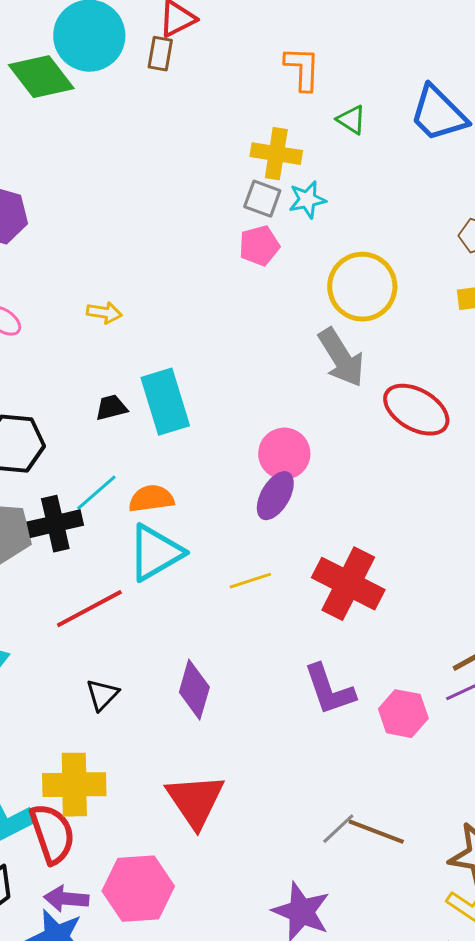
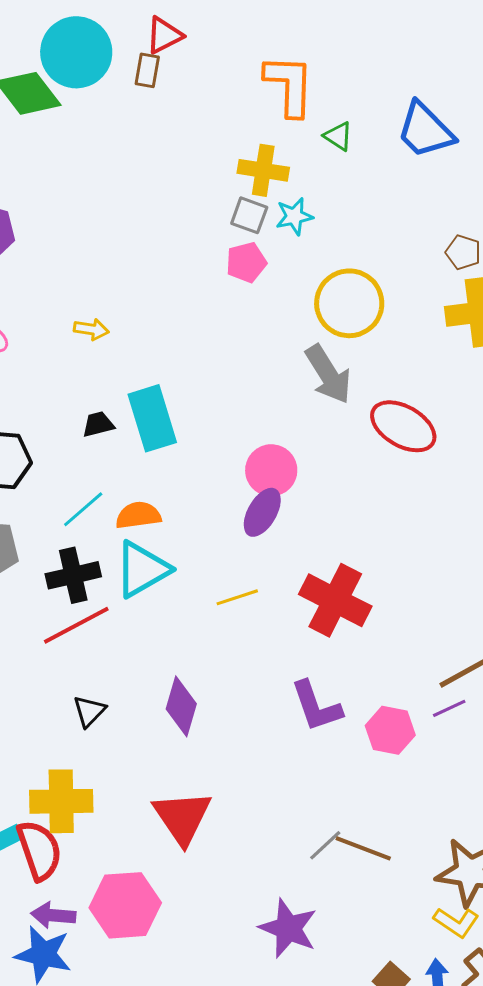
orange L-shape: (302, 69) -> (289, 85), size x1.4
black cross: (55, 524) -> (73, 575), moved

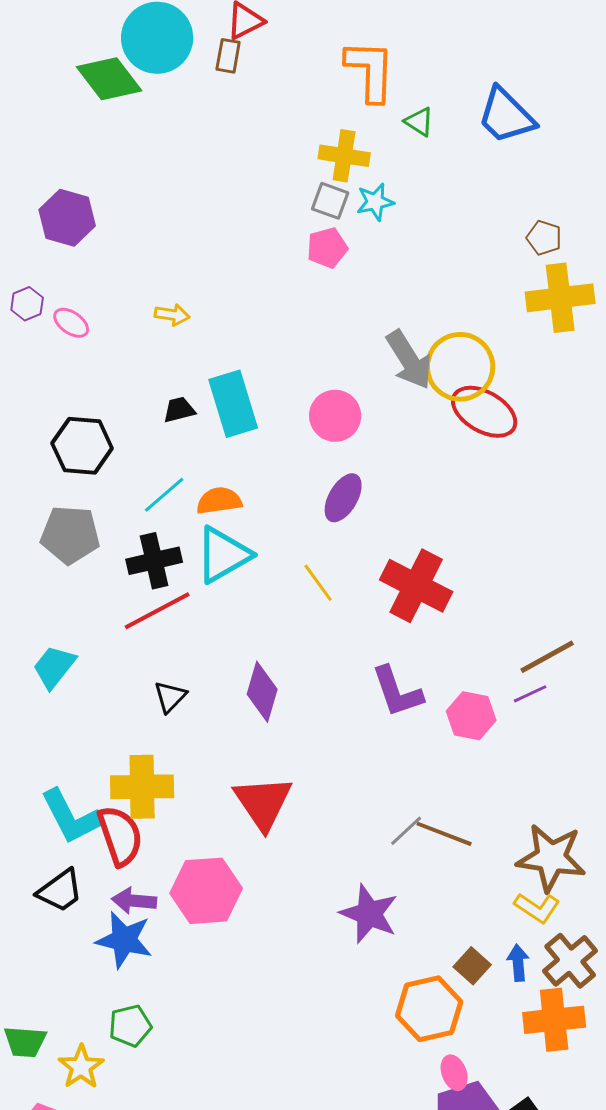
yellow circle: (349, 303) -> (460, 367), moved
pink circle: (271, 470) -> (335, 416), moved
yellow line: (237, 597) -> (318, 583), turned 72

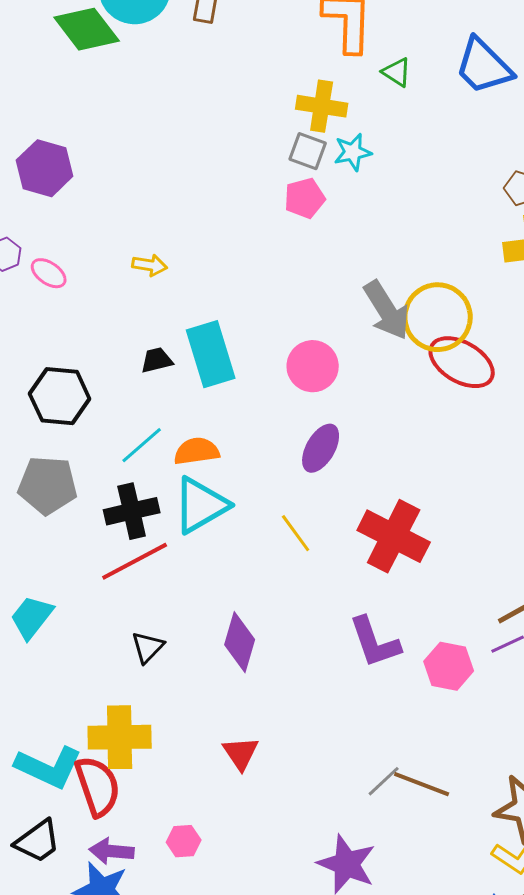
red triangle: (263, 803) -> (241, 753), size x0.6
cyan L-shape: (71, 817) -> (49, 767), turned -38
pink hexagon: (206, 891) -> (184, 841), size x0.5

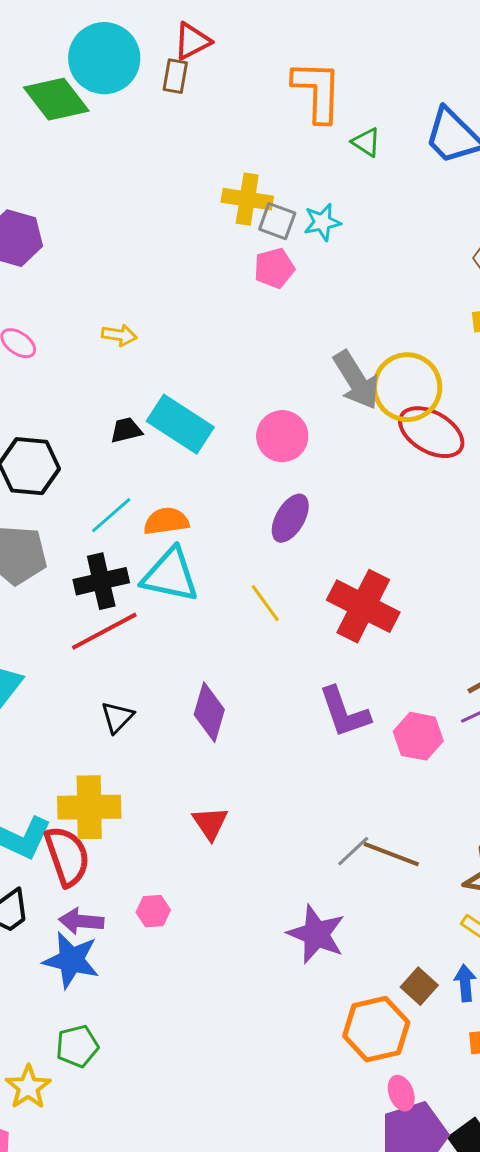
yellow cross: (322, 106) -> (247, 199), moved
cyan rectangle: (211, 354) -> (180, 424), turned -40
cyan triangle: (201, 505) -> (170, 575), turned 42

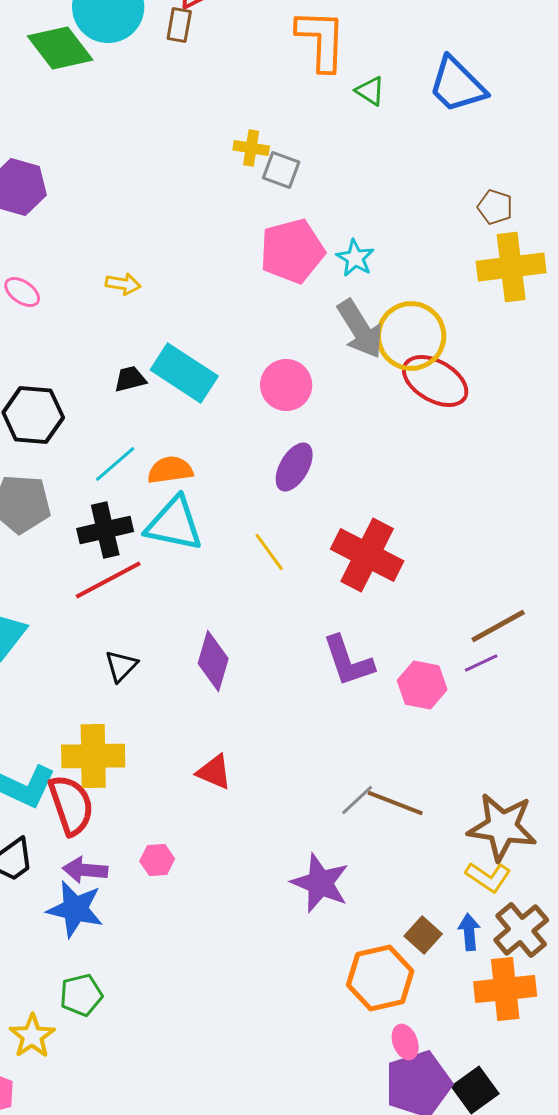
yellow cross: (247, 199) -> (251, 148), size x0.7
cyan star: (322, 222) -> (355, 258), moved, turned -30
pink pentagon: (274, 268) -> (292, 251), moved, size x1.6
red triangle: (210, 823) -> (214, 772), turned -33

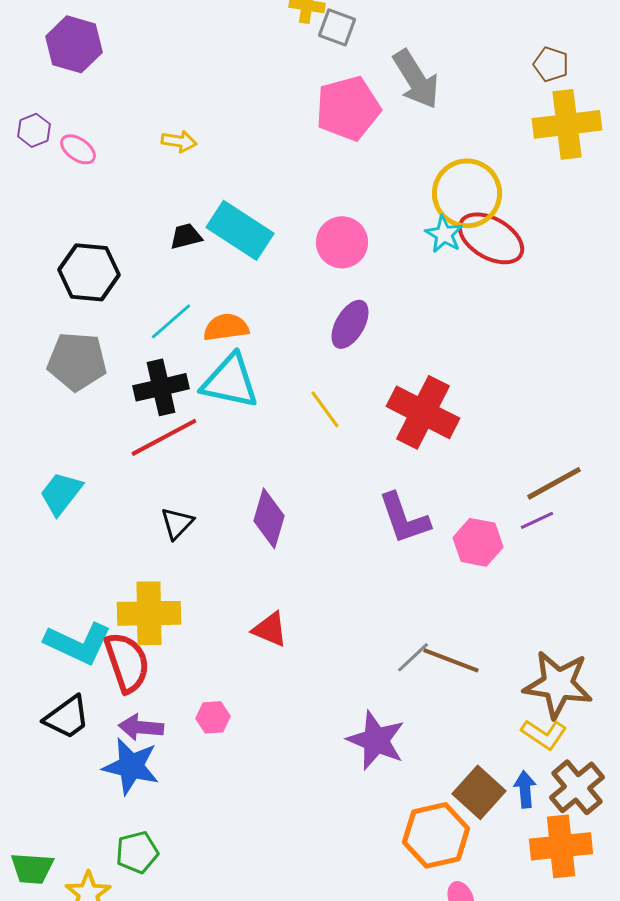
cyan star: (355, 258) -> (444, 234), moved
gray arrow: (360, 329) -> (416, 79), moved
brown square: (423, 935) -> (479, 792), size x1.4

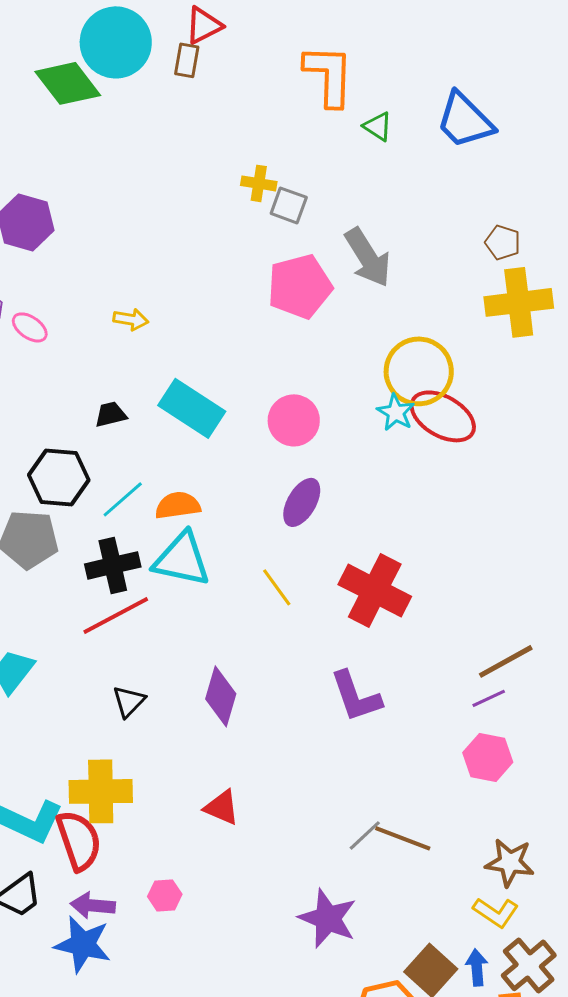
black trapezoid: (186, 236) -> (111, 414), moved
black hexagon: (89, 272) -> (59, 477), moved
pink hexagon: (478, 542) -> (488, 757), moved
brown star: (558, 684) -> (510, 862), size x0.7

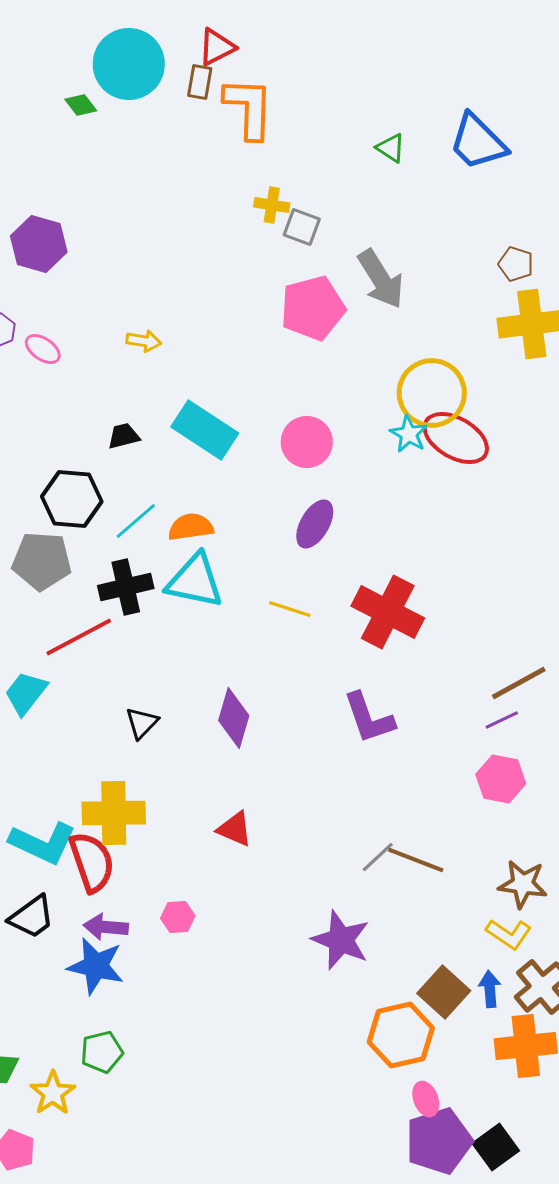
orange L-shape: (329, 75) -> (249, 108), moved
green diamond: (68, 83) -> (81, 105), size x0.5
yellow line: (277, 587) -> (290, 609), turned -36
red line: (116, 615) -> (79, 637), moved

